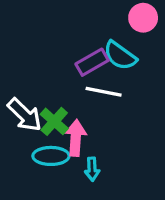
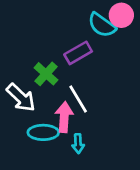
cyan semicircle: (120, 56) -> (102, 25), moved
white line: (104, 92) -> (78, 99), moved, turned 48
green cross: (54, 121) -> (46, 74), moved

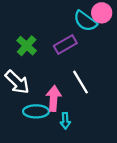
green cross: (46, 74) -> (27, 46), moved
white line: (78, 99) -> (81, 82), moved

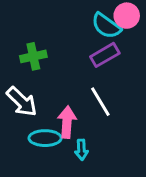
purple rectangle: (65, 45) -> (105, 55), moved
green cross: (27, 46) -> (33, 56), turned 36

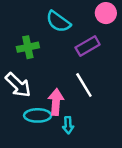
cyan semicircle: (106, 26) -> (58, 22), moved

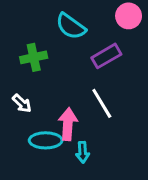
white arrow: (18, 85) -> (22, 103), size x0.6

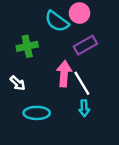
pink circle: (129, 16) -> (79, 13), moved
pink arrow: (68, 124) -> (64, 74), moved
cyan arrow: (83, 152) -> (84, 108), moved

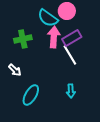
pink arrow: (64, 74) -> (54, 37), moved
white line: (82, 83) -> (70, 55), moved
cyan ellipse: (37, 113) -> (31, 95), turned -60

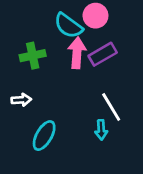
white line: (70, 55) -> (111, 107), moved
white arrow: (15, 70) -> (21, 100), turned -48

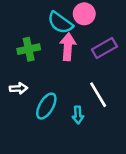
purple rectangle: (103, 54) -> (104, 48), moved
cyan arrow: (101, 130) -> (78, 115), moved
cyan ellipse: (44, 136) -> (46, 106), moved

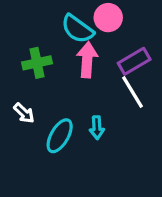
white arrow: (19, 88) -> (24, 113), turned 48
white line: (98, 95) -> (132, 92), moved
cyan arrow: (78, 115) -> (97, 128), moved

